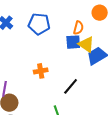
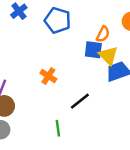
orange cross: (41, 71) -> (48, 76), turned 32

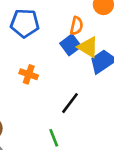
blue square: (93, 50) -> (71, 45), turned -30
orange cross: (48, 76) -> (29, 74), moved

